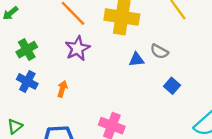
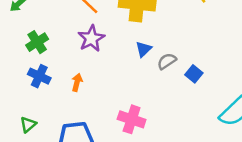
gray semicircle: (159, 51) -> (167, 61), moved, turned 120
blue triangle: (136, 59) -> (144, 49), moved, turned -35

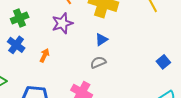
gray semicircle: (167, 61) -> (98, 62), moved
blue square: (194, 74) -> (163, 62), moved

